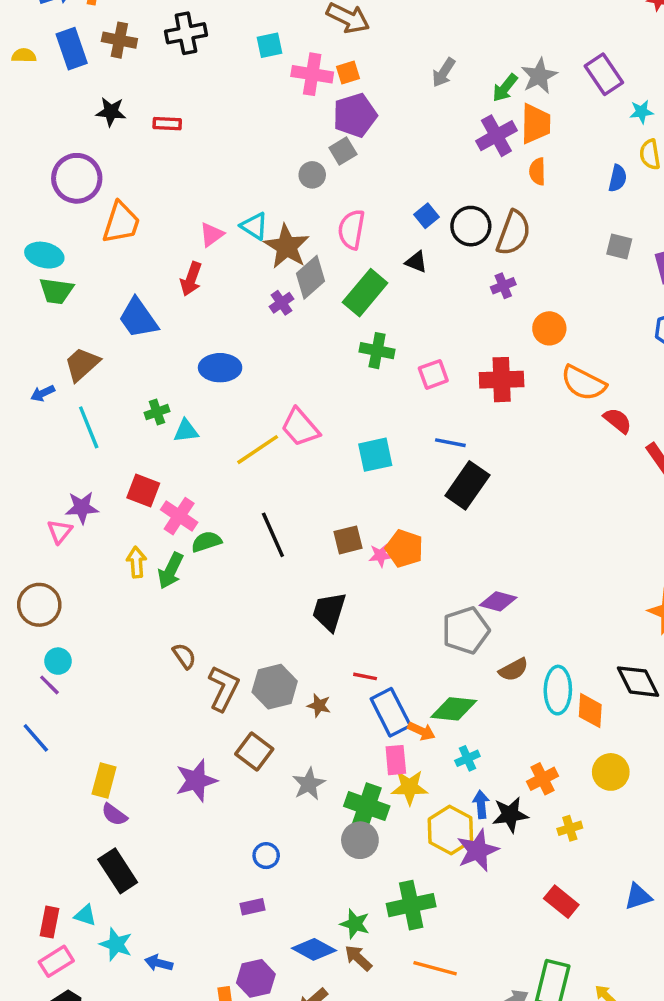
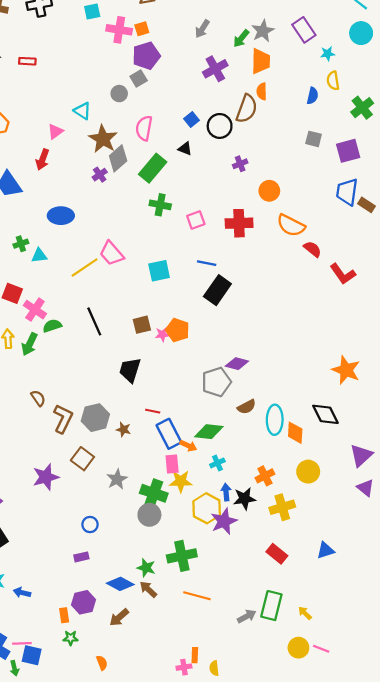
purple cross: (496, 136) -> (215, 69), moved
cyan triangle: (254, 226) -> (82, 111), moved
brown semicircle: (514, 233) -> (247, 109), moved
yellow cross: (570, 828) -> (282, 507), size x1.6

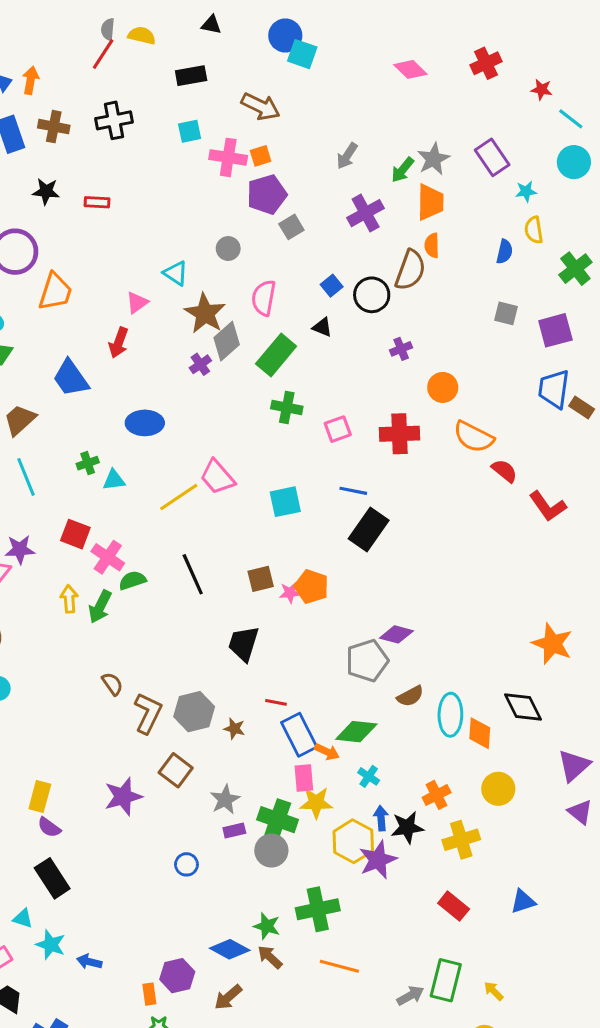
gray square: (139, 78) -> (291, 227), moved
cyan cross: (217, 463) -> (369, 776), turned -32
purple rectangle: (81, 557) -> (234, 830), moved

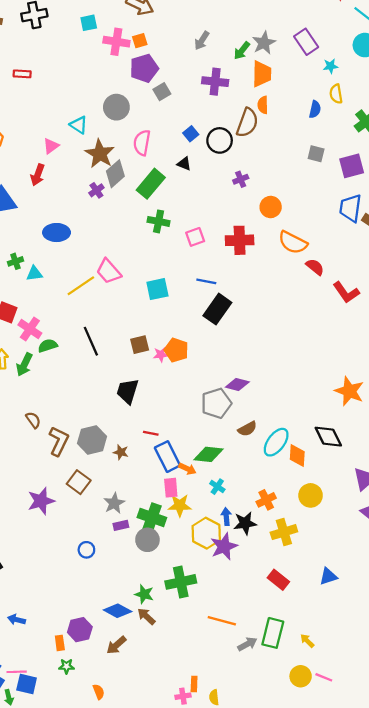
purple cross: (366, 213) -> (215, 82), turned 35
gray circle: (228, 249) -> (116, 107), size x1.5
cyan ellipse: (450, 715) -> (276, 442), turned 36
orange line: (339, 966) -> (222, 621), moved

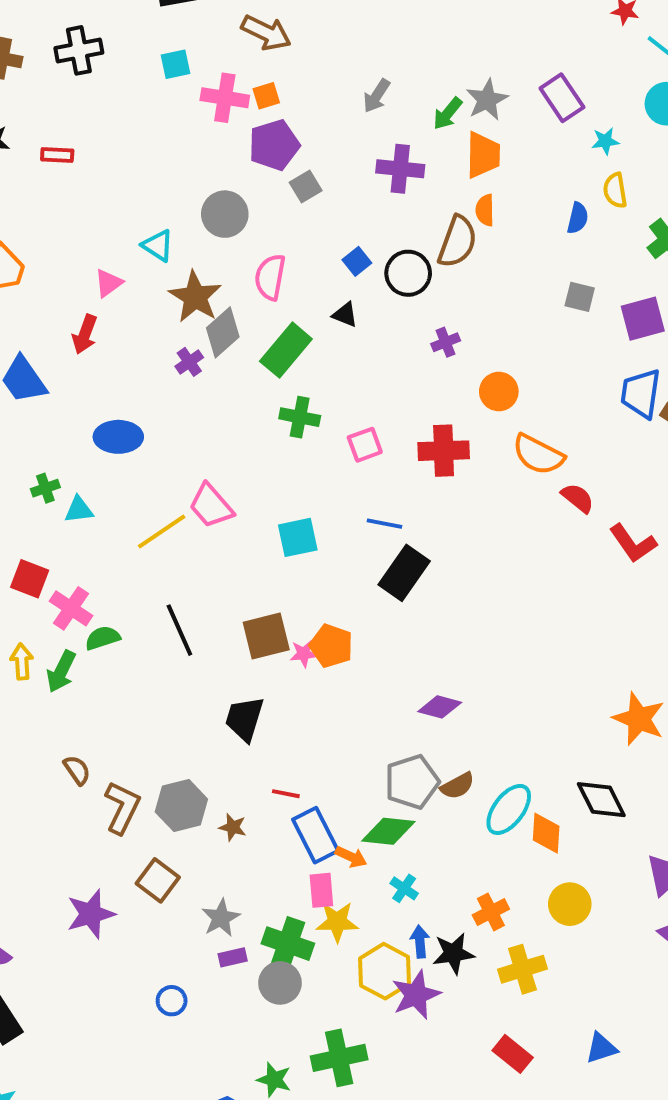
brown square: (140, 345) -> (266, 636), size x1.4
gray pentagon: (216, 403) -> (412, 782), moved

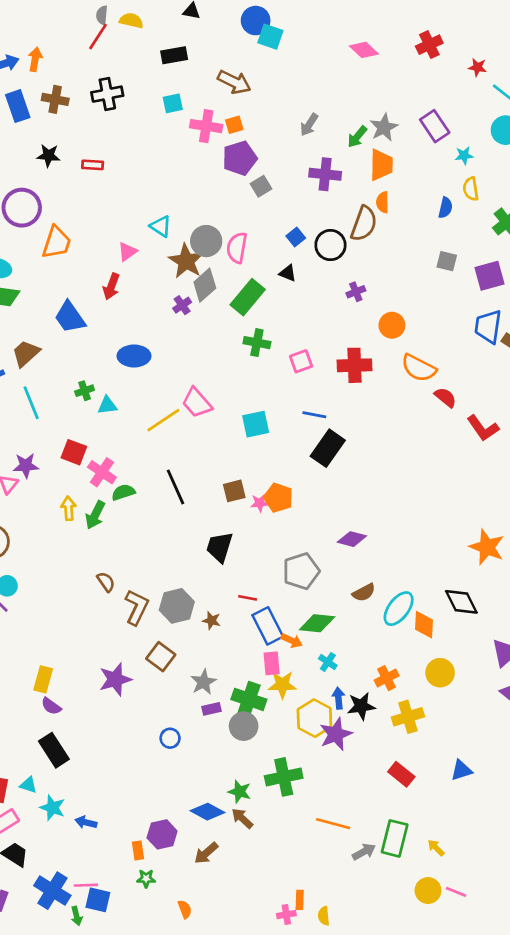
gray circle: (225, 214) -> (206, 241), moved
brown square: (266, 636) -> (234, 491), size x0.7
gray pentagon: (412, 782) -> (301, 571), moved

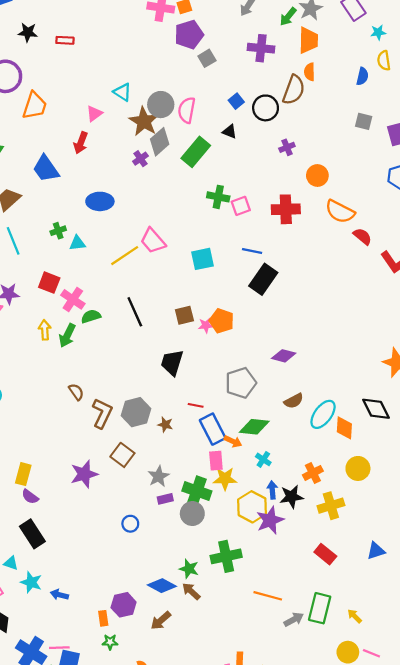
green cross: (257, 343) -> (218, 197), moved

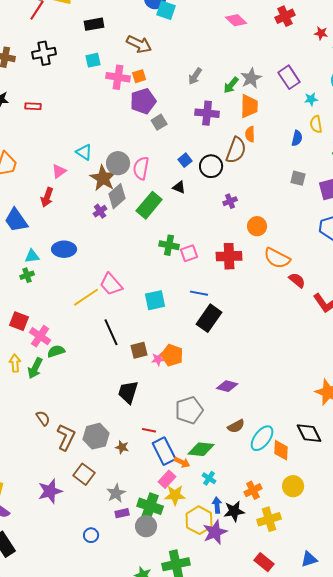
cyan triangle: (77, 243) -> (32, 256), moved
black line: (135, 312) -> (111, 332), moved
pink rectangle: (216, 461) -> (167, 479), turned 48

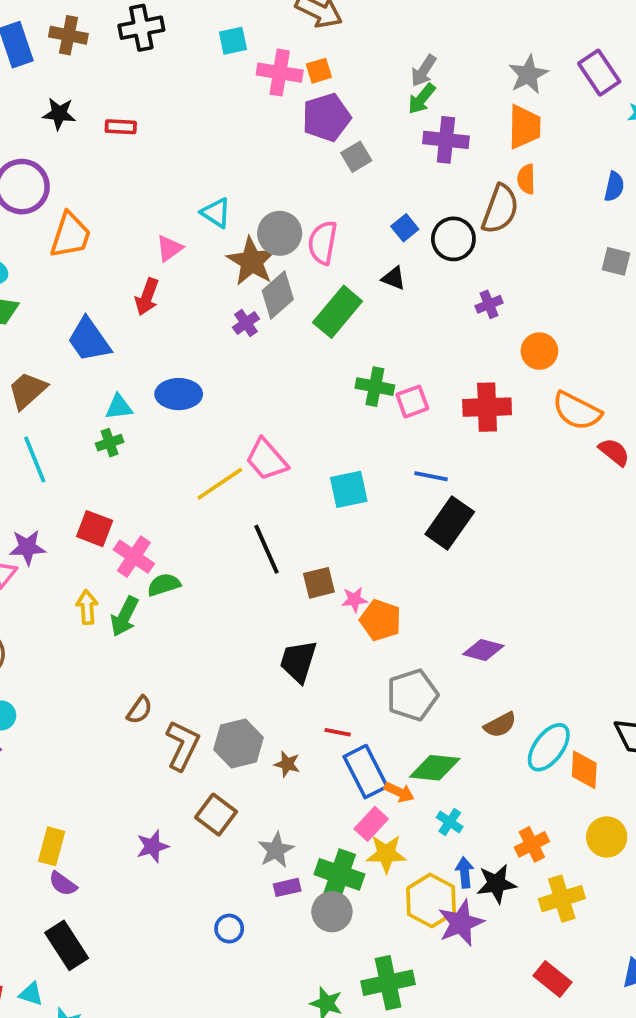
green arrow: (231, 85) -> (422, 99), moved
orange pentagon: (172, 355) -> (381, 620), moved
brown semicircle: (43, 418) -> (139, 710), turned 70
purple star: (50, 491) -> (153, 846), size x0.7

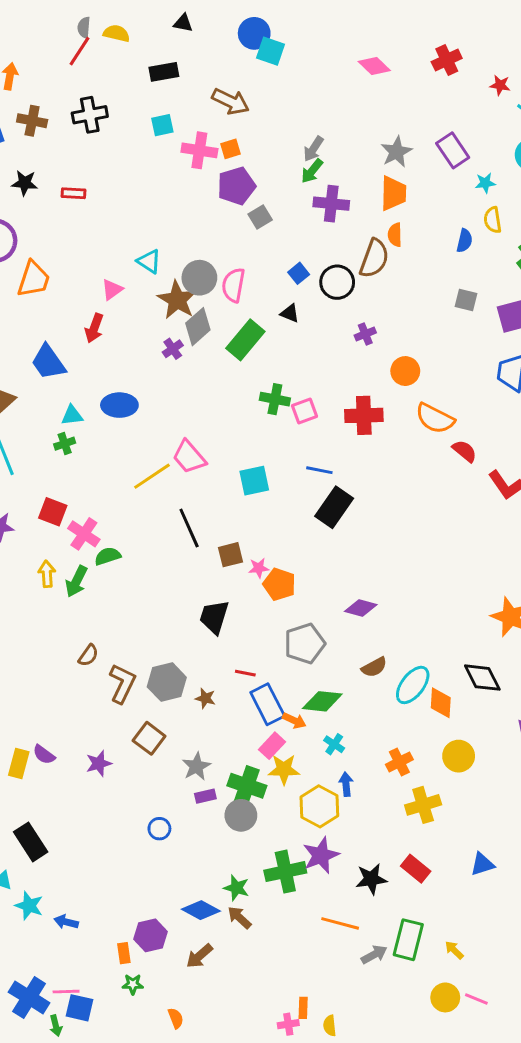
purple semicircle: (63, 884) -> (44, 755), moved
black star: (496, 884) -> (371, 879), moved
purple star: (461, 923) -> (321, 855), moved

